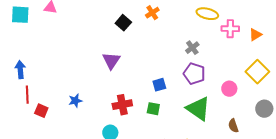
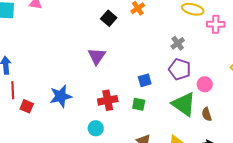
pink circle: (229, 89) -> (205, 84), moved
blue star: (75, 101) -> (61, 96), size x1.6
brown semicircle: (233, 126) -> (207, 114), moved

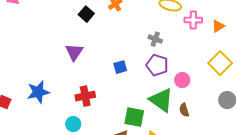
gray cross: (178, 43) -> (155, 39), turned -32
blue square: (145, 80) -> (120, 67), moved
green square: (139, 104) -> (134, 117), moved, size x1.5

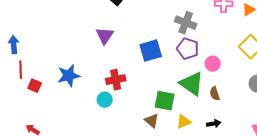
gray cross: (155, 39) -> (186, 23), size x1.5
blue square: (120, 67) -> (151, 51), size x1.6
cyan circle: (73, 124) -> (105, 100), moved

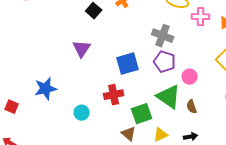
red cross: (116, 80) -> (114, 95), moved
red square: (35, 86) -> (12, 107), moved
green square: (165, 101) -> (142, 114), turned -30

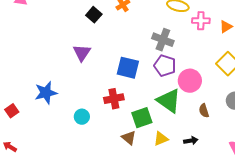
blue square: (128, 64) -> (128, 68), turned 30
pink circle: (190, 77) -> (190, 81), size x1.5
red square: (12, 107) -> (12, 111), turned 32
brown semicircle: (192, 107) -> (204, 111), moved

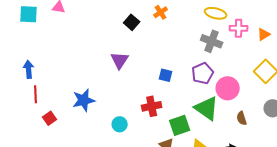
gray cross: (163, 40) -> (212, 41), moved
purple pentagon: (165, 66) -> (203, 73), turned 30
blue square: (128, 68) -> (166, 75), size x0.6

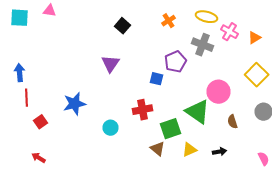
orange cross: (161, 12) -> (168, 21), moved
pink cross: (239, 28) -> (230, 32), turned 30
purple pentagon: (203, 73) -> (176, 62), moved

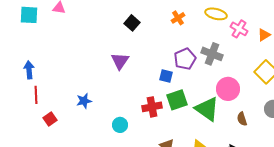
gray cross: (202, 45) -> (212, 54), moved
blue star: (74, 104) -> (84, 101), size x0.7
green square: (170, 129) -> (177, 100), moved

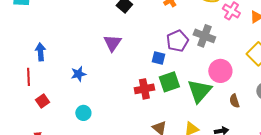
blue arrow: (29, 70) -> (40, 52), moved
blue star: (84, 101) -> (78, 74), moved
green triangle: (207, 109) -> (199, 91), turned 36
cyan circle: (120, 125) -> (83, 113), moved

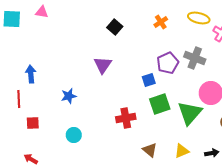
blue square: (158, 58) -> (149, 80), turned -32
red cross: (144, 89) -> (126, 118), moved
red square: (42, 101) -> (33, 123), turned 32

